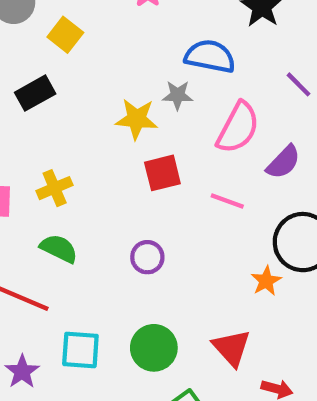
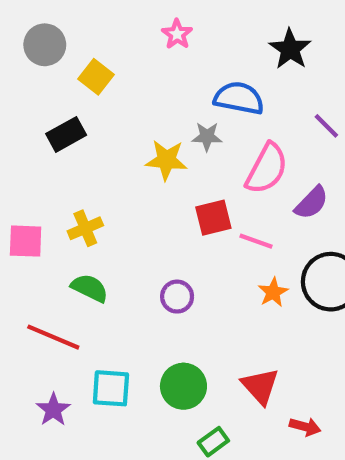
red square: (162, 173) -> (213, 218), moved
orange star: (266, 281) -> (273, 292), moved

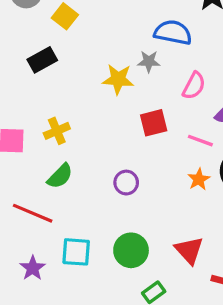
pink semicircle: (267, 169) -> (194, 86), size x0.7
pink line: (256, 241) -> (200, 141), moved
green semicircle: (90, 288) -> (60, 176), turned 108

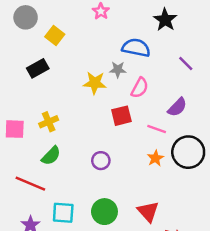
pink semicircle: (194, 86) -> (140, 88), moved

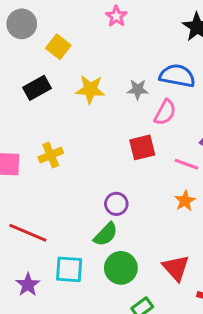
blue semicircle: (136, 48) -> (177, 76), moved
yellow star: (95, 83) -> (90, 89), moved
green semicircle: (51, 156) -> (106, 234), moved

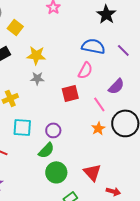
gray star: (138, 89) -> (37, 78), moved
pink line: (186, 164) -> (99, 104), turned 35
cyan square: (69, 269) -> (22, 127), moved

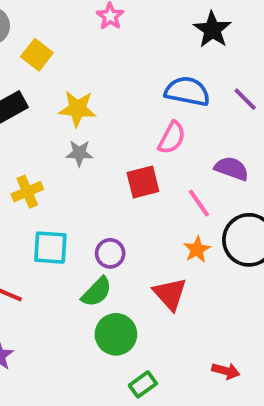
purple semicircle: (116, 86) -> (232, 169), turned -114
red triangle: (92, 172) -> (170, 294), moved

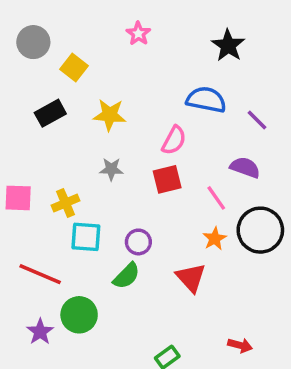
purple line: (245, 99) -> (257, 120), moved
pink semicircle: (172, 138) -> (174, 140), moved
gray star: (79, 153) -> (111, 169), moved
yellow cross: (27, 192) -> (66, 203), moved
green circle: (116, 334) -> (79, 315), moved

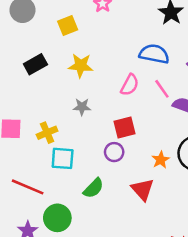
yellow square: (74, 67) -> (68, 26), moved, turned 30
red square: (167, 179) -> (124, 128), moved
pink line: (216, 198) -> (162, 89), moved
purple circle: (138, 242) -> (114, 152), moved

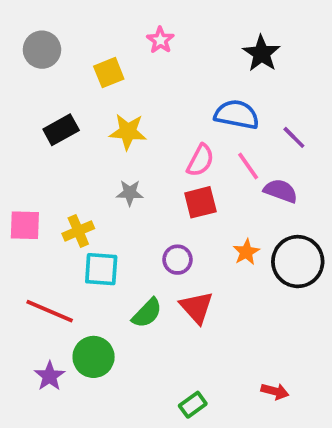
red square: (124, 128) -> (200, 202), moved
orange star: (161, 160) -> (246, 252), moved
red triangle: (143, 189) -> (197, 307), moved

